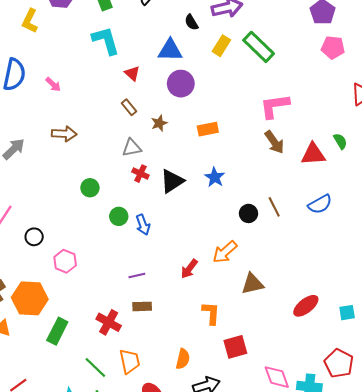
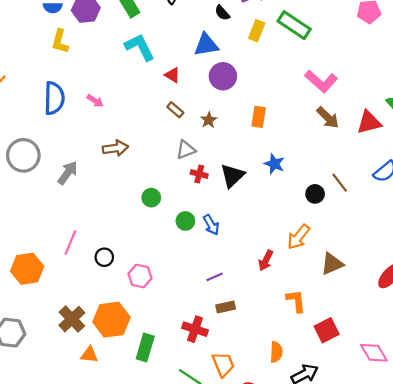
pink L-shape: (275, 106) -> (321, 81), turned -120
orange rectangle: (208, 129) -> (259, 117), turned -60

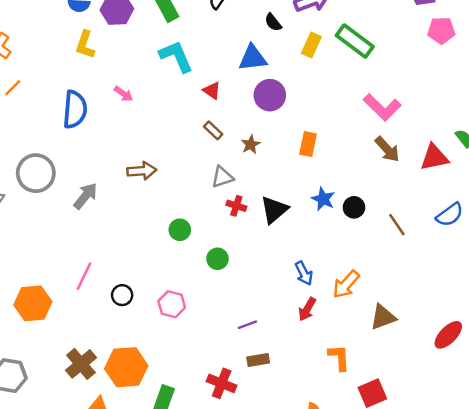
pink arrow: (95, 101) -> (123, 94), moved
black circle: (315, 194) -> (354, 207), moved
blue arrow: (211, 225) -> (304, 273), moved
pink hexagon: (140, 276) -> (172, 304), moved

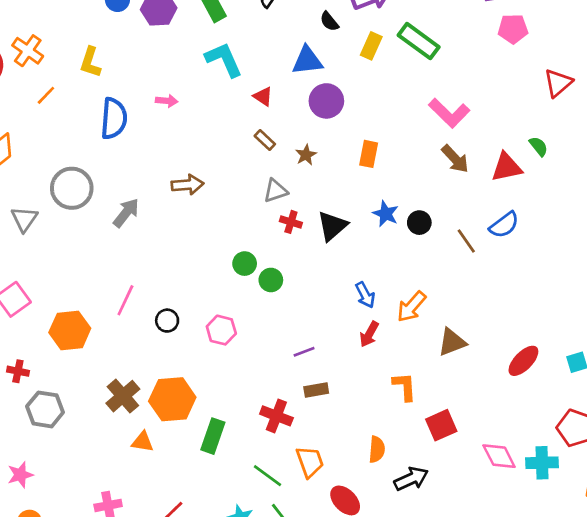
yellow L-shape: (85, 45) -> (90, 62), moved
pink arrow: (123, 94) -> (167, 101), turned -30
blue semicircle: (450, 215) -> (504, 225), moved
green circle: (180, 230) -> (245, 264), moved

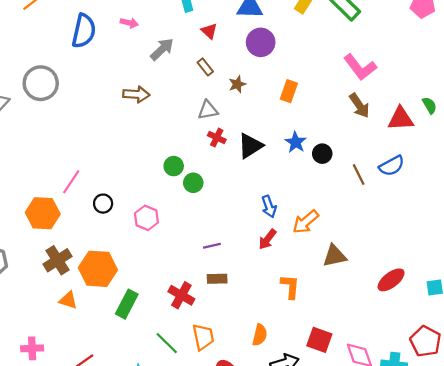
gray arrow: (126, 213) -> (162, 49), moved
orange hexagon: (70, 330) -> (43, 213), moved
red square: (441, 425) -> (319, 340), moved, turned 35

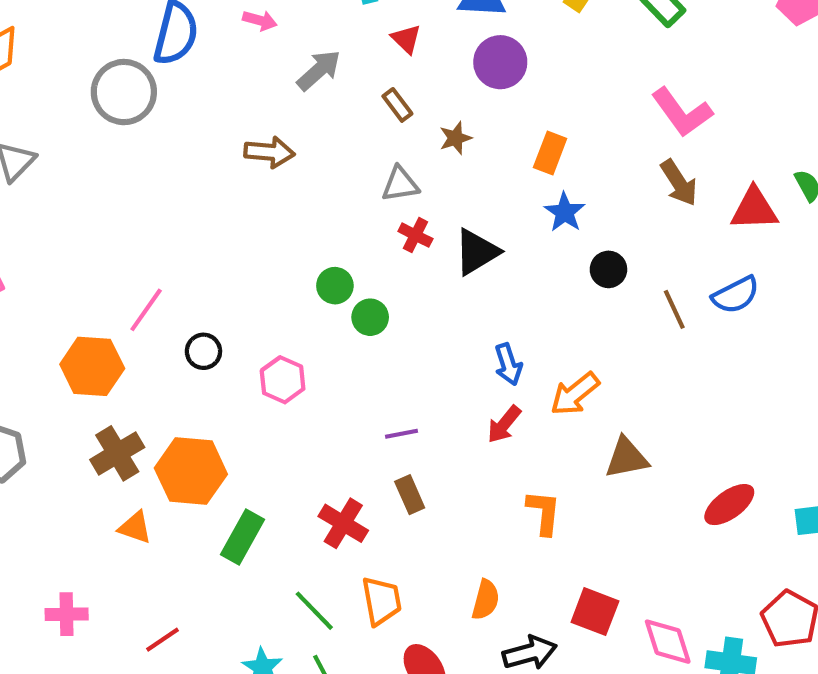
gray circle: (41, 83) -> (124, 92), moved
blue star: (296, 142) -> (565, 212), moved
brown rectangle: (217, 279) -> (410, 495), turned 66

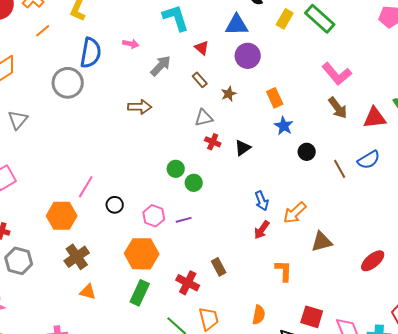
orange rectangle: (550, 153) -> (275, 98), turned -42
black triangle: (477, 252) -> (243, 148), size x0.7
purple line: (402, 434) -> (184, 220), moved
orange hexagon: (191, 471) -> (142, 254), moved

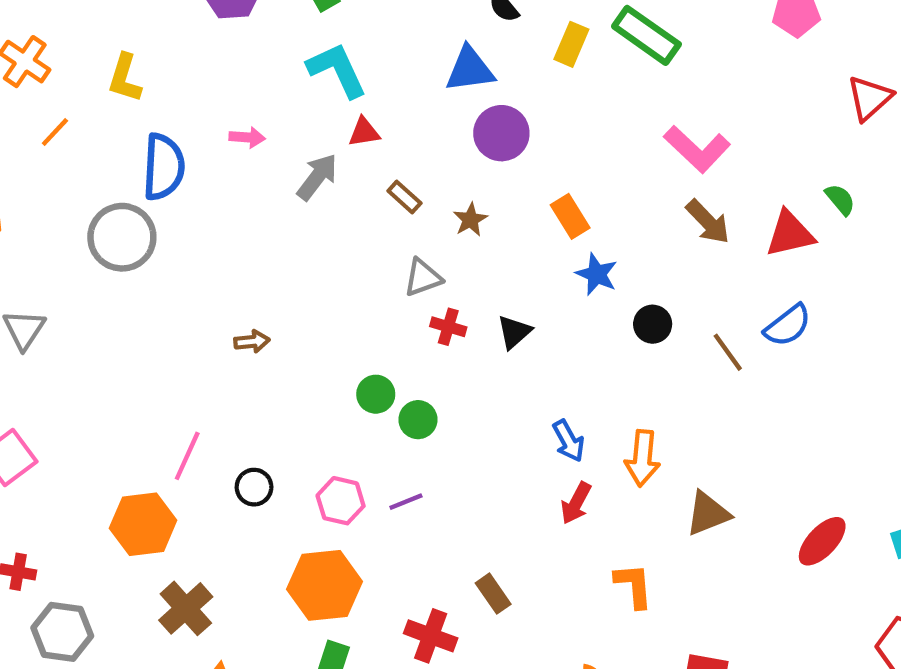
red triangle: (202, 48) -> (364, 132), moved, turned -42
brown arrow: (140, 107) -> (252, 341), moved, size x0.7
orange arrow: (295, 213) -> (642, 458), turned -35

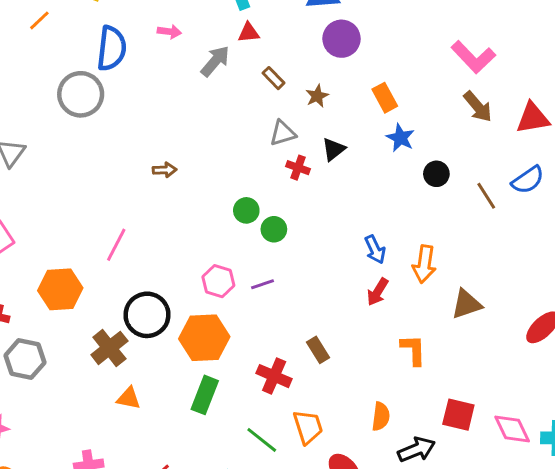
black triangle: (514, 332) -> (334, 149), moved
black circle: (254, 487) -> (147, 315), moved, size x1.8
orange hexagon: (143, 524) -> (60, 289), moved

